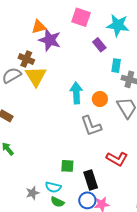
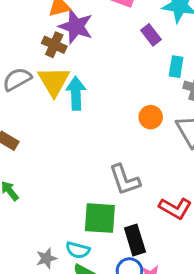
brown cross: (26, 59) -> (54, 45), moved
cyan arrow: (76, 93) -> (76, 93), moved
gray L-shape: (91, 126) -> (125, 180), moved
green square: (67, 166) -> (100, 218), size x1.6

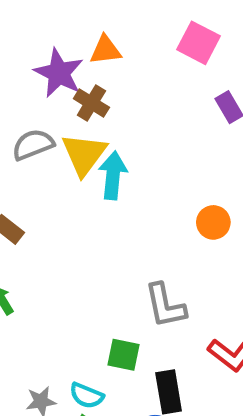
purple star: (76, 26) -> (59, 73), moved
green square: (100, 218) -> (123, 355), size x0.7

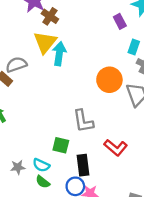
gray semicircle: (33, 145) -> (16, 65), moved
orange circle: (213, 222) -> (109, 80), size x1.5

